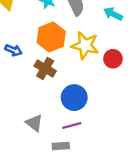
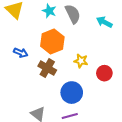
yellow star: (85, 45) -> (81, 61), moved, size x0.6
red circle: (113, 59) -> (104, 73), moved

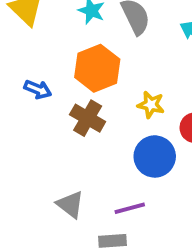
blue circle: (72, 93) -> (155, 156), moved

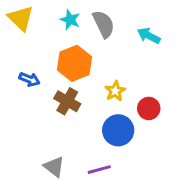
yellow star: (151, 105) -> (115, 91), turned 30

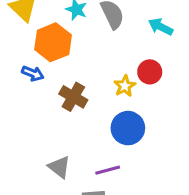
orange hexagon: (74, 63) -> (53, 42), moved
red circle: (149, 108) -> (150, 72), moved

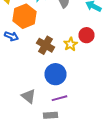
brown cross: (73, 97) -> (46, 45), moved
blue circle: (128, 128) -> (56, 74), moved

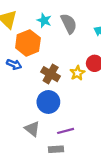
blue circle: (56, 74) -> (48, 102), moved

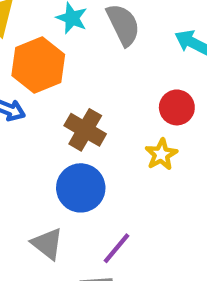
yellow star: (77, 73) -> (161, 154), moved
purple line: (66, 131) -> (117, 248), turned -35

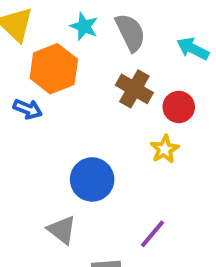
brown cross: (85, 130) -> (134, 89), moved
purple line: (117, 248) -> (153, 234), moved

